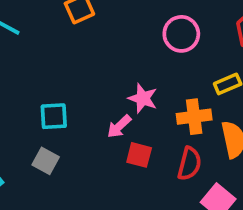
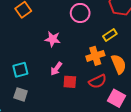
pink star: (143, 98) -> (53, 39), moved
red semicircle: (189, 164) -> (98, 81), turned 60

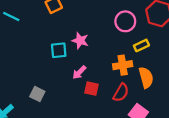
pink circle: (80, 13) -> (125, 21), moved
cyan square: (20, 70) -> (59, 50), moved
red semicircle: (98, 81) -> (121, 93), turned -42

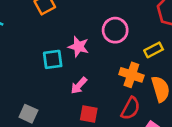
pink circle: (125, 21) -> (115, 30), moved
orange cross: (123, 65) -> (131, 75), turned 30
red square: (92, 89) -> (89, 114), moved

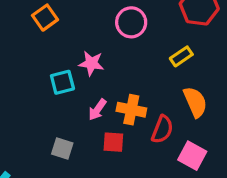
pink circle: (115, 30) -> (131, 22), moved
orange cross: (131, 75) -> (131, 110), moved
gray square: (28, 114) -> (62, 149), moved

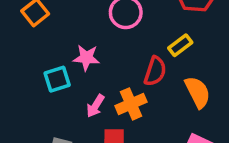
orange cross: (131, 110) -> (131, 104), turned -32
red semicircle: (162, 129) -> (155, 71), moved

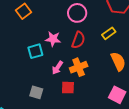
red semicircle: (155, 71) -> (78, 40), moved

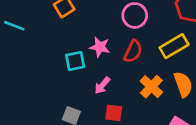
yellow rectangle: (109, 33) -> (174, 46), size x1.5
orange cross: (79, 67) -> (151, 87), moved, turned -30

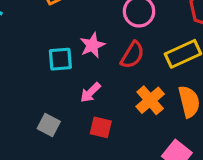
pink star: (100, 47) -> (92, 45), turned 30

